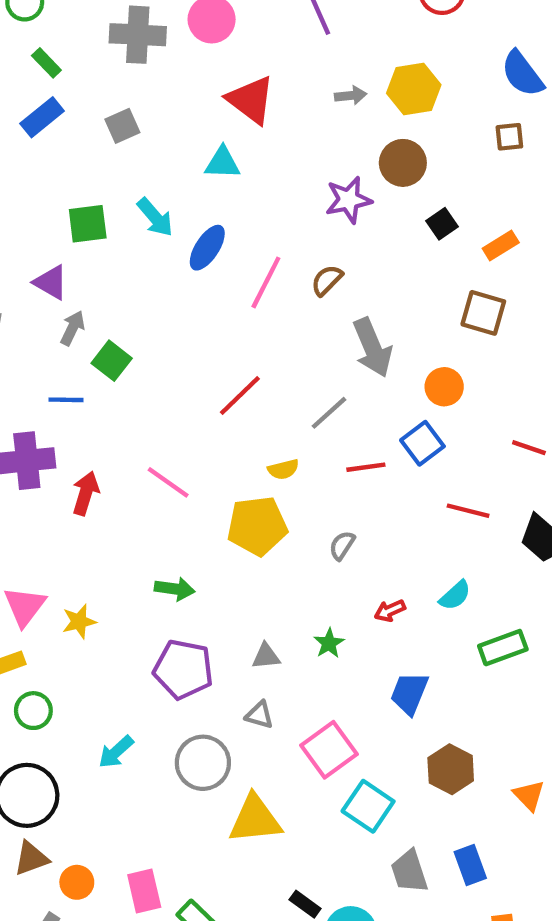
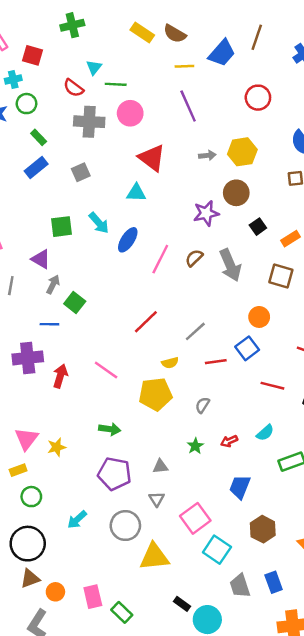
gray arrow: (372, 348) -> (230, 265), moved
green star: (329, 643) -> (195, 446), moved
gray triangle: (259, 715) -> (157, 499), turned 42

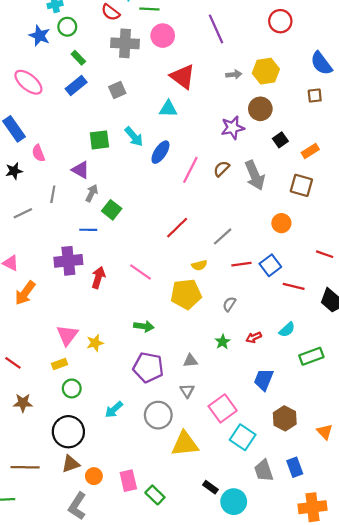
blue square: (247, 348) -> (270, 265), moved

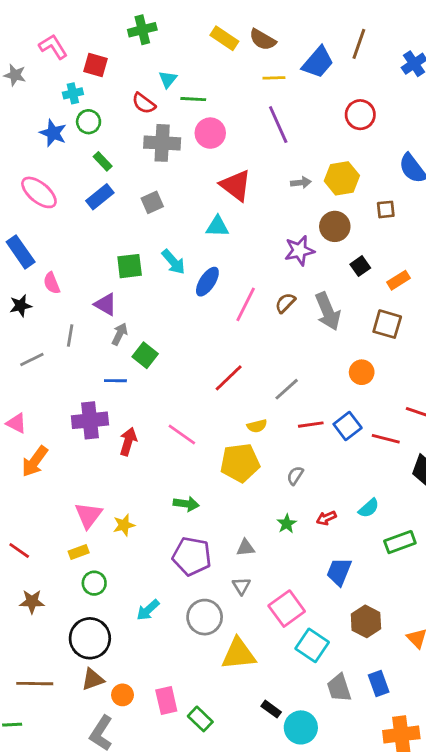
brown square: (315, 96) -> (386, 209), moved
red line: (294, 286) -> (386, 439), moved

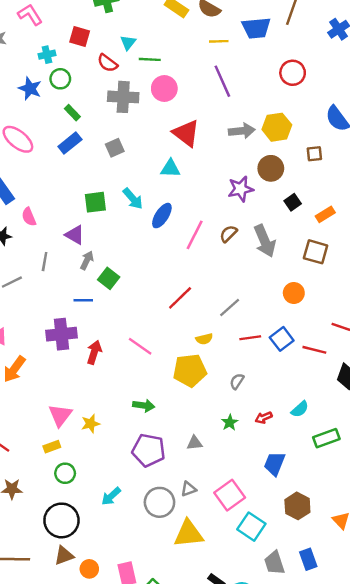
blue trapezoid: (318, 62) -> (256, 28), turned 44
red square: (96, 65) -> (80, 36), moved
gray arrow: (301, 183) -> (242, 131), size x1.5
gray triangle: (241, 586) -> (189, 489), moved, turned 42

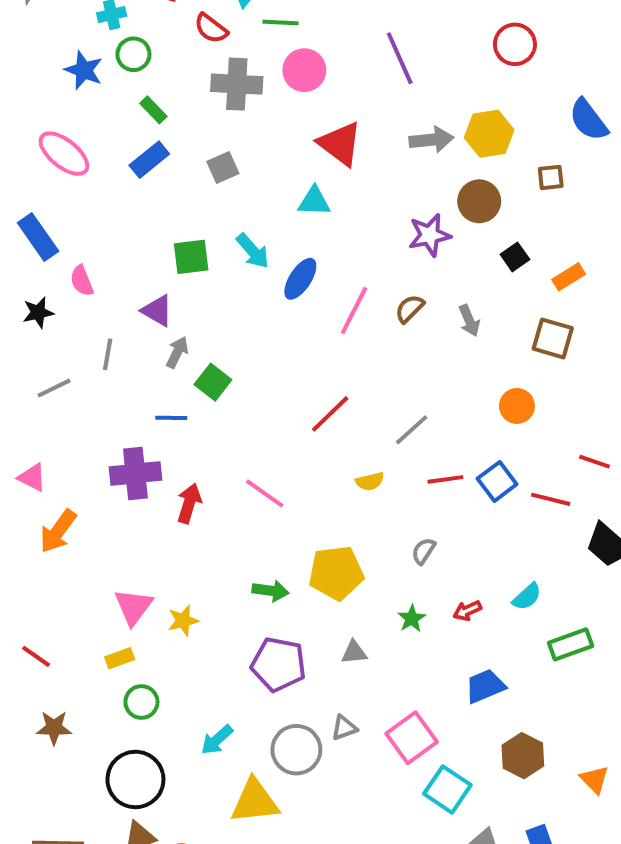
gray arrow: (265, 241) -> (469, 321), size x0.6
yellow pentagon: (190, 370) -> (336, 573), moved
blue trapezoid: (274, 464) -> (485, 686), turned 45
yellow triangle: (189, 534) -> (255, 801), moved

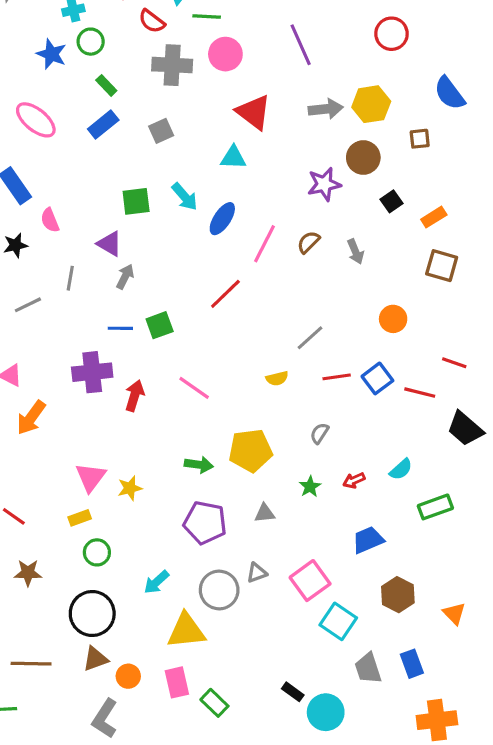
brown square: (553, 338) -> (442, 266), moved
green square: (213, 382) -> (160, 325), moved, turned 32
red line: (330, 414) -> (225, 294), moved

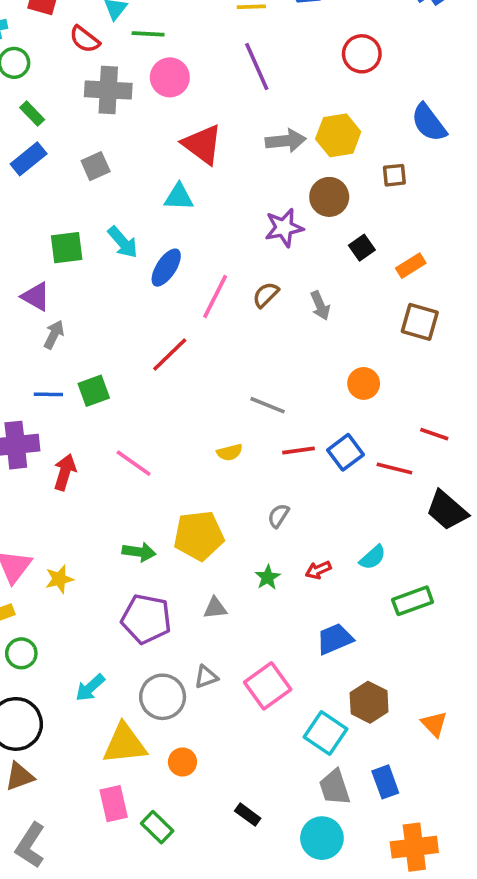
gray line: (310, 338) -> (268, 405), turned 64
cyan square: (338, 621) -> (326, 733), moved
orange circle: (128, 676) -> (182, 762), moved
cyan circle: (326, 712) -> (322, 838), moved

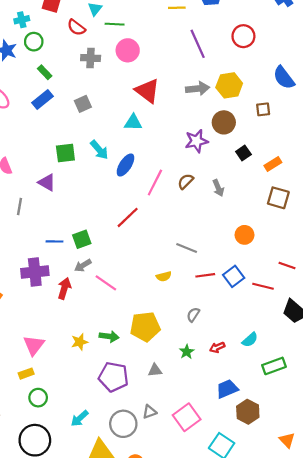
purple line: (257, 67) -> (198, 44), moved
gray cross: (108, 90) -> (91, 58), size x0.7
gray arrow: (54, 335) -> (83, 265), moved, turned -147
yellow star: (59, 579) -> (80, 342), moved
brown hexagon: (369, 702) -> (248, 412), moved

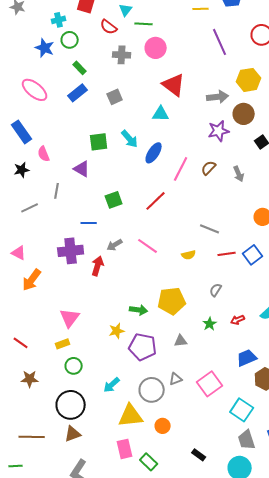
gray arrow: (198, 89) -> (218, 97), moved
green square: (82, 239) -> (114, 200), moved
pink line: (106, 283) -> (148, 246), moved
yellow star: (80, 342) -> (117, 331), moved

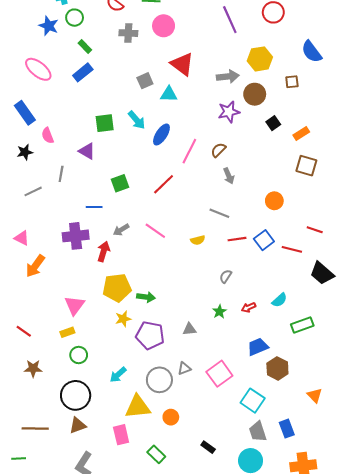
gray square: (115, 97) -> (145, 81), moved
gray arrow: (239, 174) -> (229, 176), moved
yellow pentagon: (172, 301) -> (117, 288), moved
pink rectangle: (125, 449) -> (121, 435), moved

